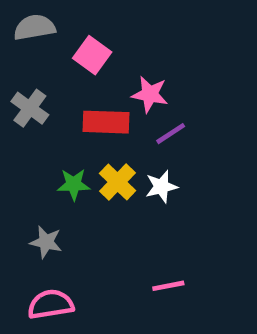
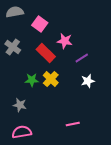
red rectangle: (106, 122) -> (46, 53), turned 42
purple line: (171, 134) -> (82, 58), moved
white star: (161, 187) -> (88, 81), moved

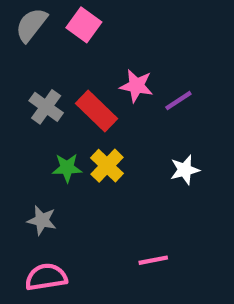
gray semicircle: (15, 12) -> (31, 25), turned -42
pink square: (40, 24) -> (84, 25), moved
gray cross: (13, 47) -> (46, 107), moved
purple line: (82, 58) -> (178, 101), moved

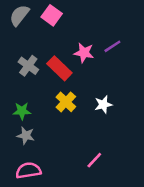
purple line: (178, 101) -> (112, 46), moved
green star: (67, 168) -> (22, 111), moved
white star: (185, 170) -> (103, 104), moved
pink line: (153, 260) -> (94, 160), turned -36

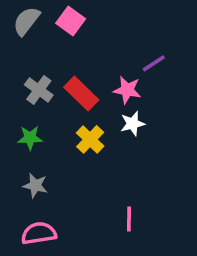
pink star: (84, 53) -> (127, 90), moved
white star: (103, 104) -> (133, 124), moved
green star: (22, 111) -> (30, 138), moved
pink line: (94, 160) -> (129, 219), turned -42

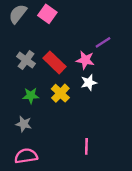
green star: (30, 138) -> (31, 96), moved

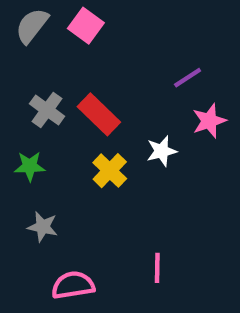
pink star: (85, 60) -> (209, 121), moved, turned -30
green star: (31, 96) -> (30, 166), moved
pink semicircle: (26, 156) -> (73, 285), moved

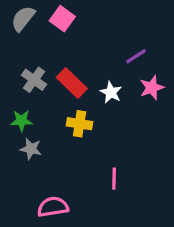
white star: (162, 151) -> (111, 92), moved, turned -30
yellow cross: (110, 171) -> (80, 124), turned -35
gray star: (43, 227) -> (31, 149), moved
pink line: (157, 268) -> (114, 179), moved

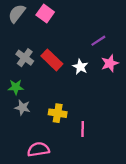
yellow cross: (80, 124) -> (58, 113), moved

